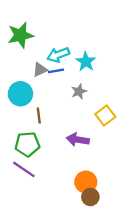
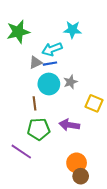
cyan star: (86, 62) -> (72, 30), moved, turned -30
cyan circle: (20, 94) -> (49, 84), moved
yellow square: (105, 116) -> (94, 103), turned -30
green pentagon: (27, 144) -> (39, 129), moved

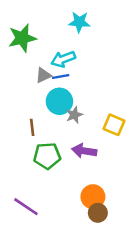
cyan star: (72, 30) -> (79, 22), moved
gray star: (70, 82) -> (74, 115), moved
brown line: (35, 103) -> (32, 127), moved
purple line: (21, 152) -> (26, 207), moved

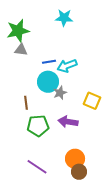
cyan arrow: (63, 59) -> (67, 66), moved
gray triangle: (43, 75) -> (21, 50), moved, turned 32
purple line: (26, 207) -> (37, 167), moved

